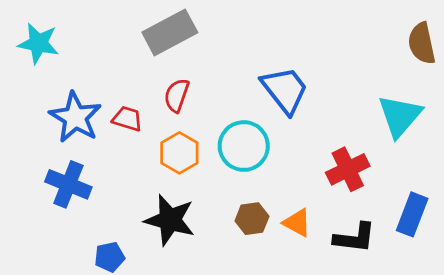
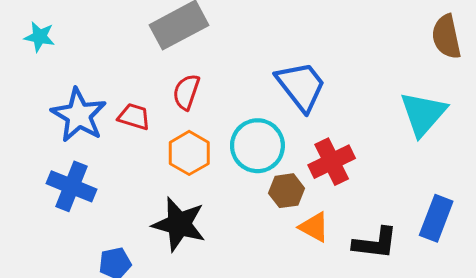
cyan star: (38, 43) -> (40, 37), size x0.7
red cross: (348, 169) -> (332, 162), moved
brown hexagon: (252, 219) -> (287, 191), moved

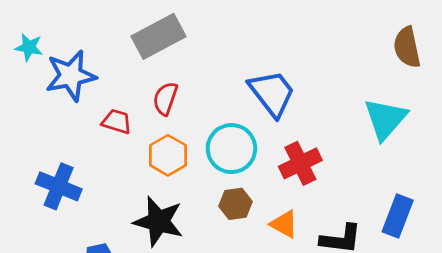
blue star: (79, 115) -> (71, 76), moved, turned 30
brown hexagon: (287, 191) -> (236, 204), moved

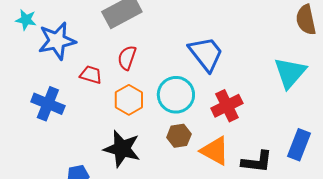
blue cross: (59, 186) -> (48, 104), moved
orange triangle: (284, 224) -> (215, 151), size x1.4

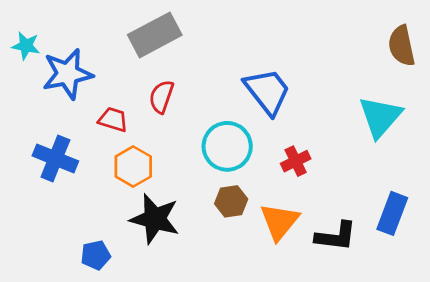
orange hexagon: (129, 100) -> (133, 166), moved
red cross: (227, 106) -> (296, 161), size x0.7
orange triangle: (215, 151) -> (280, 222), turned 40

